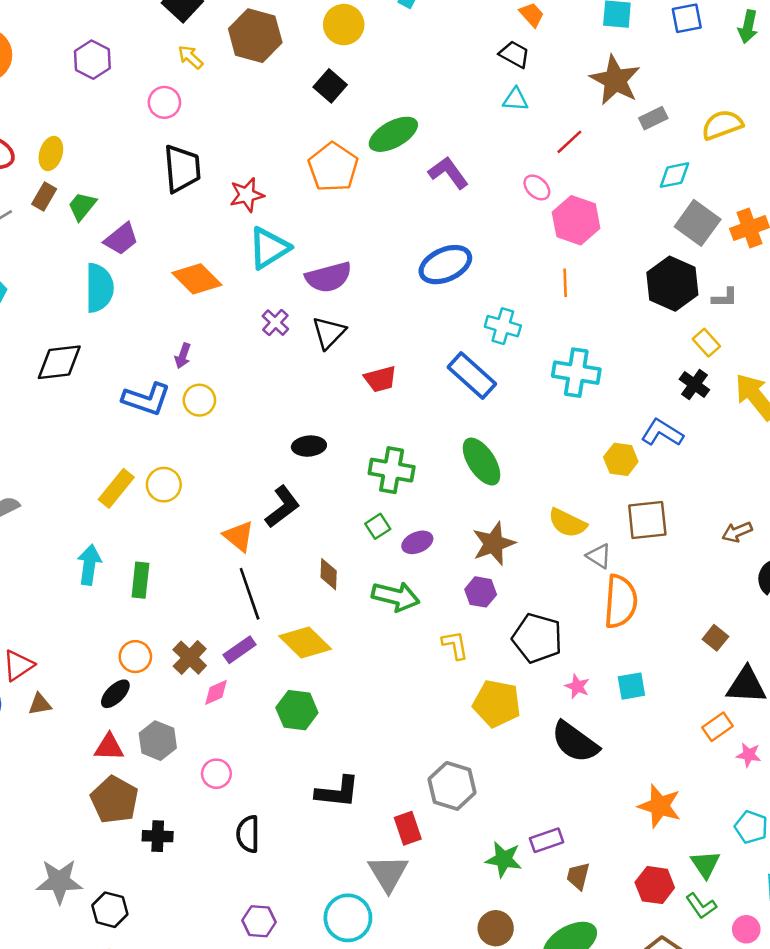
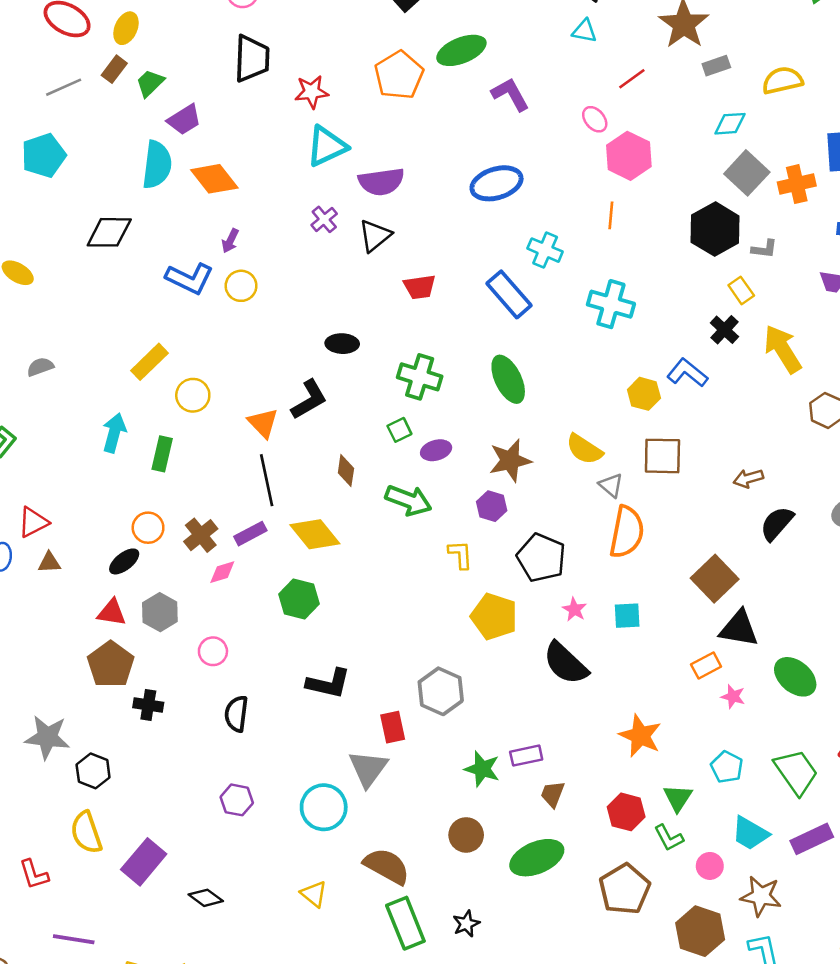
orange diamond: (197, 279) -> (214, 179), moved
yellow circle: (164, 485) -> (193, 395), moved
brown square: (715, 638) -> (715, 579), size x1.8

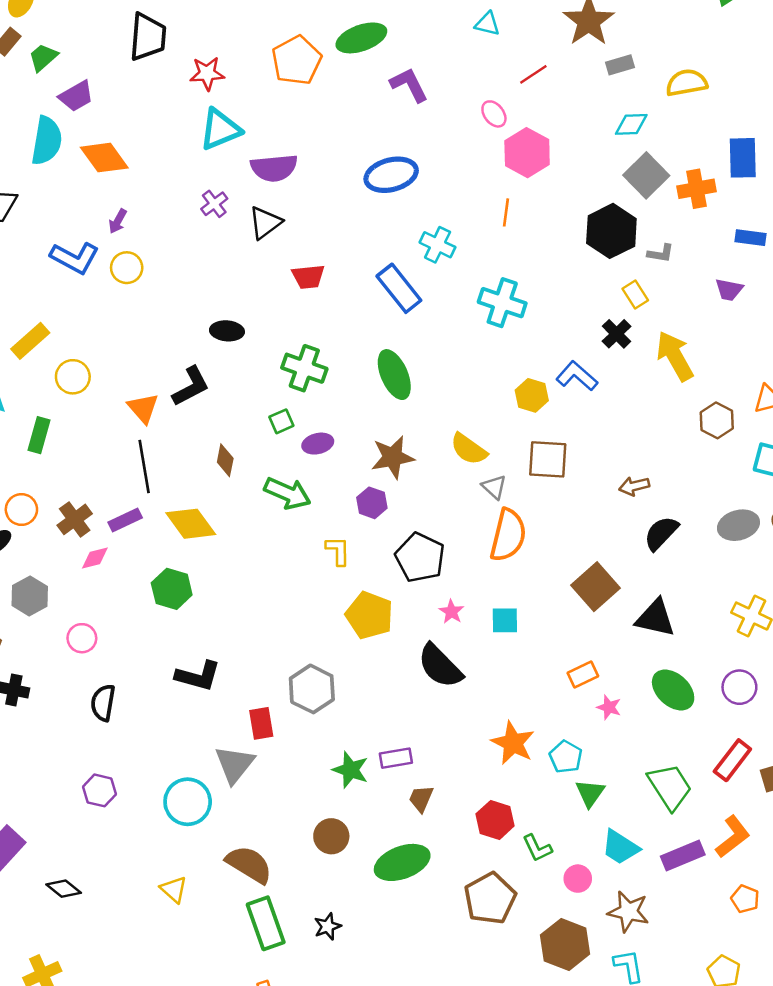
black triangle: (739, 629) -> (655, 618), moved
cyan pentagon: (727, 767) -> (566, 757), moved
green triangle: (678, 798) -> (590, 793), moved

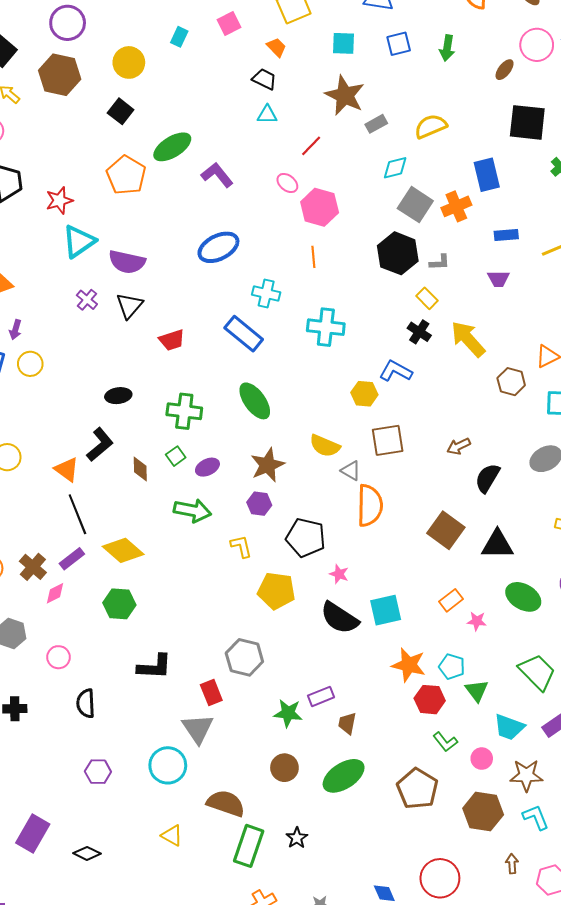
purple semicircle: (274, 168) -> (127, 262), turned 30
brown diamond: (225, 460) -> (140, 469), moved
cyan square: (505, 620) -> (386, 610), moved, size x1.4
red hexagon: (495, 820) -> (430, 700), moved
green rectangle: (266, 923) -> (249, 846), turned 51

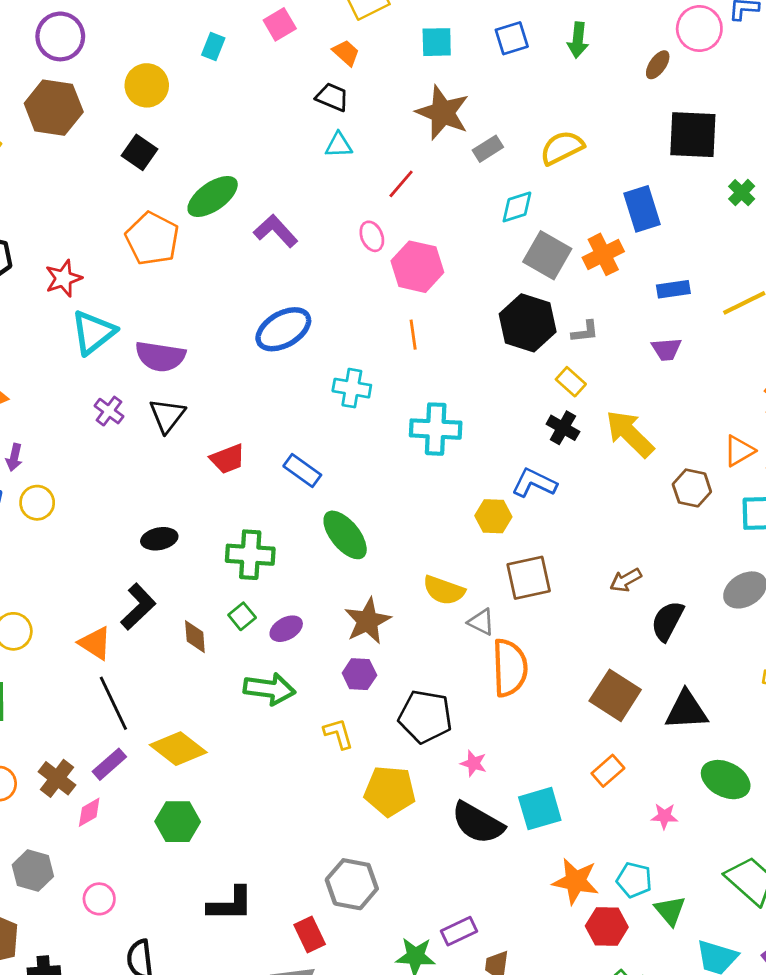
pink ellipse: (287, 183) -> (372, 236), turned 30
blue rectangle: (244, 334) -> (302, 470), moved, size x0.7
orange rectangle: (451, 600) -> (608, 771), moved

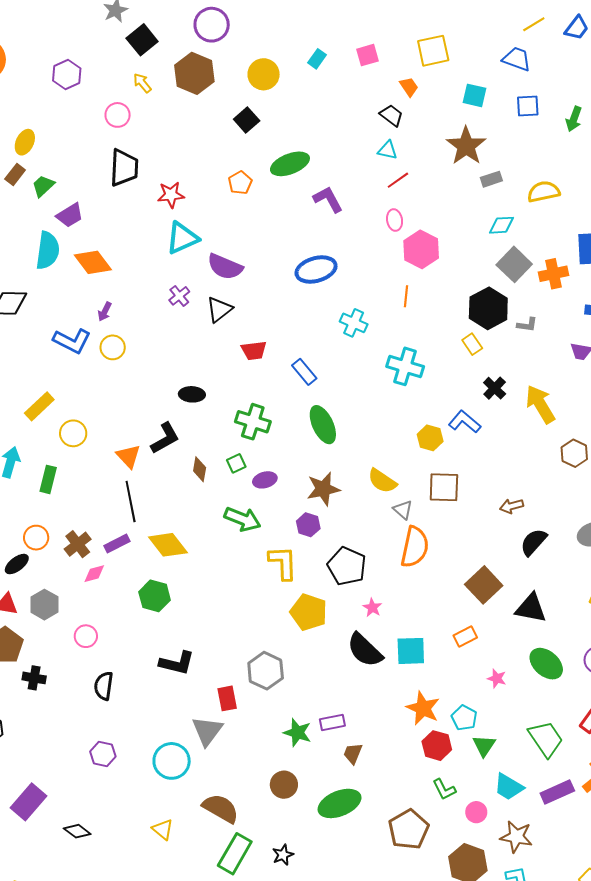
red line: (401, 184) -> (398, 180), moved
orange pentagon: (152, 239) -> (240, 183), size x0.6
yellow rectangle: (571, 382) -> (472, 344), moved
yellow L-shape: (338, 734) -> (283, 563), size x1.5

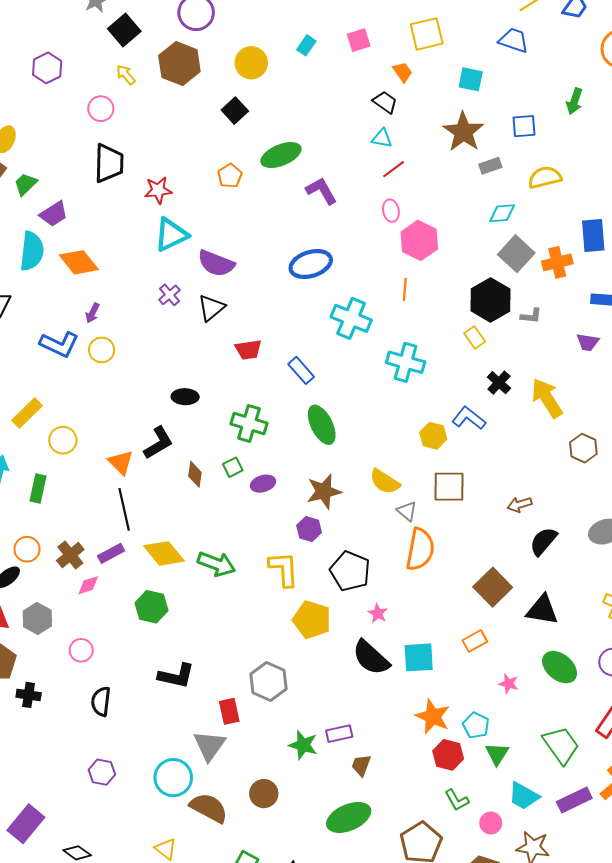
blue square: (528, 106) -> (524, 126), moved
cyan cross: (354, 323) -> (351, 318), size x1.4
green arrow: (242, 519) -> (216, 564), moved
brown circle: (284, 785) -> (264, 794), moved
brown semicircle: (221, 808) -> (209, 808), moved

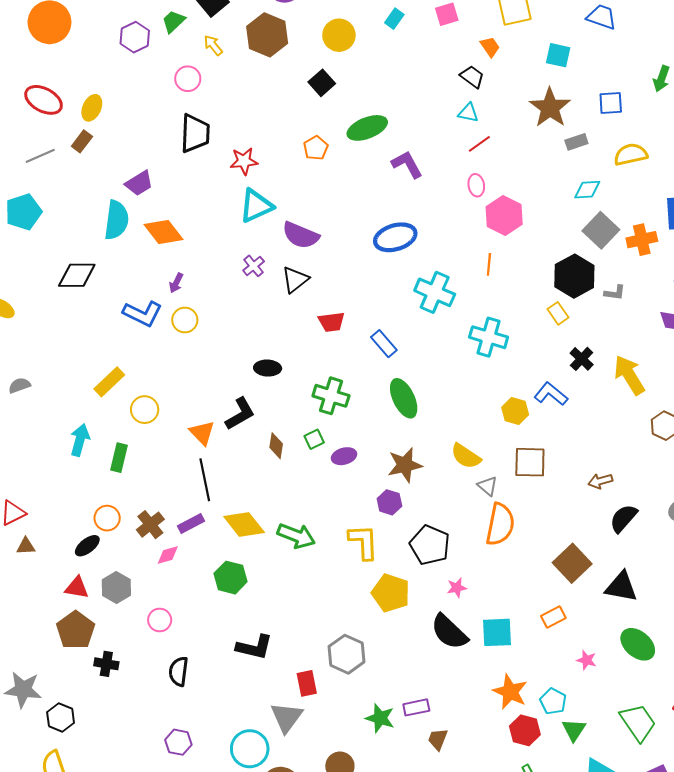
green trapezoid: (25, 184) -> (173, 21), moved
pink star: (378, 613) -> (457, 588), turned 30

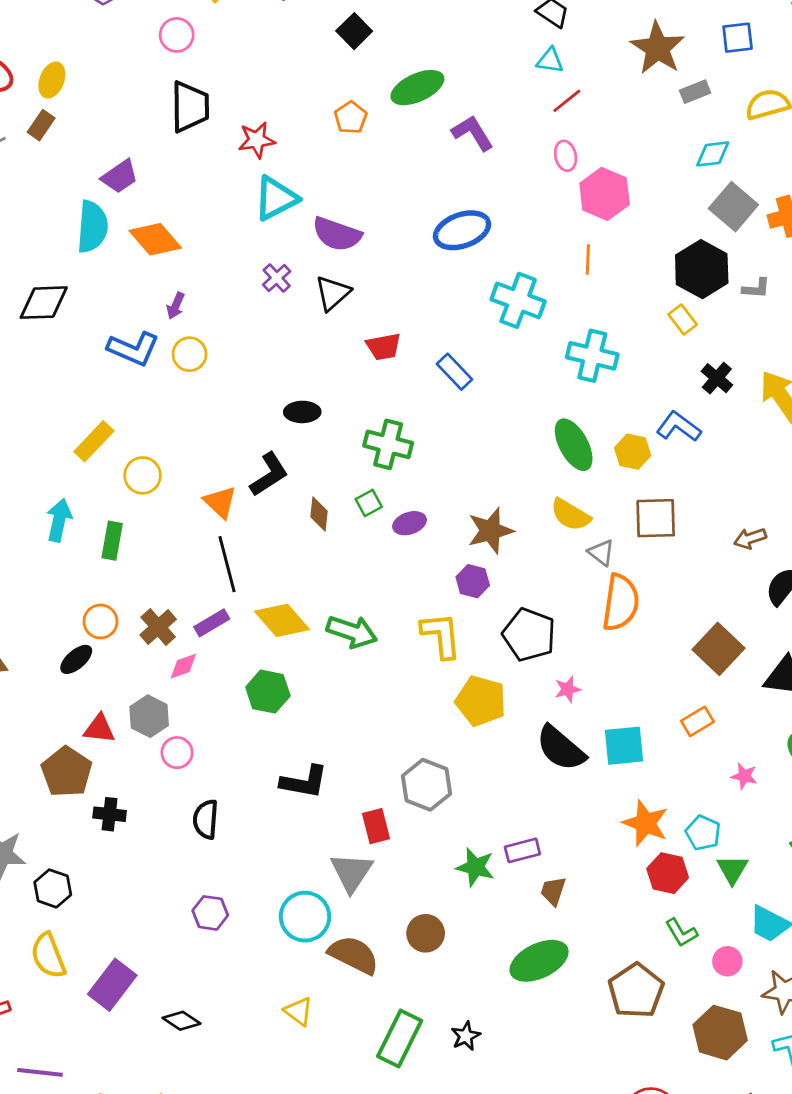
green ellipse: (404, 398) -> (574, 445), moved
red triangle: (77, 588) -> (99, 729), moved
gray hexagon: (116, 588) -> (149, 716), moved

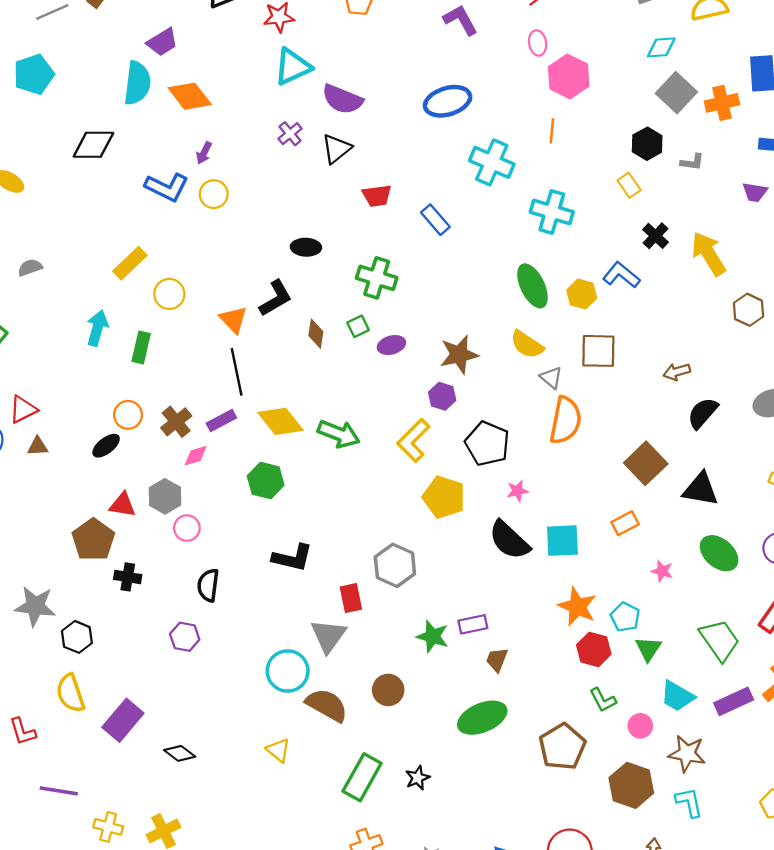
black hexagon: (702, 269) -> (647, 144), size x0.7
yellow L-shape: (441, 635) -> (413, 440), turned -132
purple hexagon: (210, 913) -> (185, 637), moved

